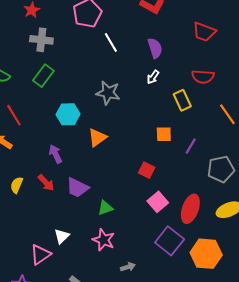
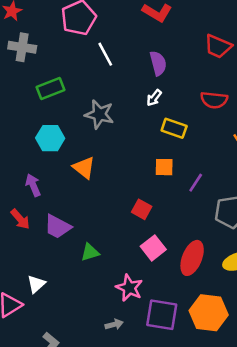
green rectangle: (43, 76) -> (50, 89), moved, turned 30
yellow rectangle: (182, 100) -> (174, 128), moved, turned -48
orange triangle: (97, 138) -> (84, 168), turned -48
pink star: (104, 240) -> (129, 288), moved
purple square: (170, 241) -> (162, 315), moved, turned -32

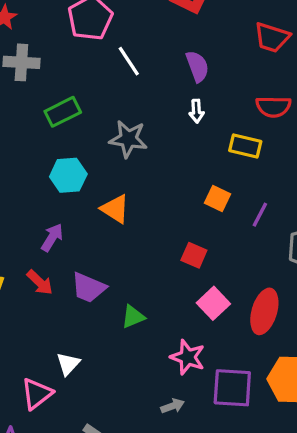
white arrow: (154, 98) -> (196, 111), turned -36
yellow rectangle: (174, 128) -> (245, 146), moved
orange square: (164, 167) -> (218, 199), turned 30
purple arrow: (33, 185) -> (52, 237), turned 60

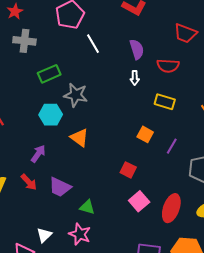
red semicircle: (273, 107) -> (168, 66), moved
gray star: (128, 139) -> (76, 95), moved
green triangle: (133, 317) -> (87, 207), turned 35
pink star: (188, 357) -> (80, 234), moved

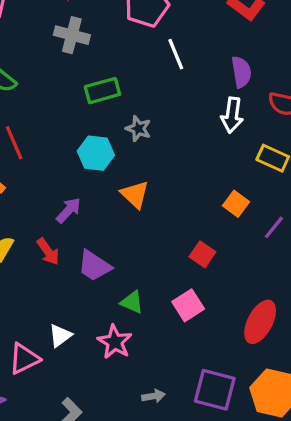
white arrow: (135, 78) -> (232, 115), size x1.5
gray star: (76, 95) -> (138, 129), size x0.7
pink square: (139, 201) -> (188, 305), moved

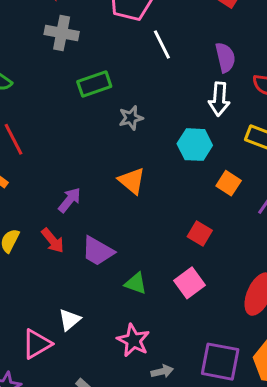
gray star: (138, 129) -> (131, 118), turned -30
cyan hexagon: (96, 153) -> (195, 145), moved
pink star: (115, 342) -> (133, 340), moved

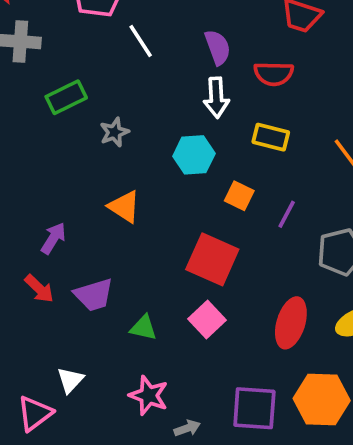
red square: (200, 233) -> (212, 259), size x1.8
purple trapezoid: (98, 251) -> (94, 295), turned -40

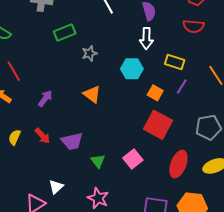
red semicircle: (274, 74) -> (194, 26), moved
purple line: (287, 214) -> (182, 86), moved
purple arrow: (53, 238) -> (45, 98), moved
red square: (212, 259) -> (158, 125), moved
green triangle: (143, 328) -> (98, 161), turned 35

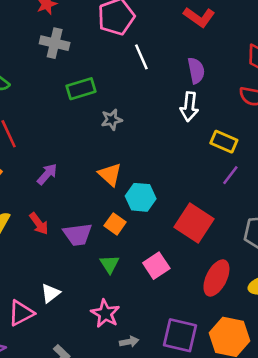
cyan hexagon: (132, 69) -> (141, 197), moved
orange square: (155, 93) -> (115, 224), moved

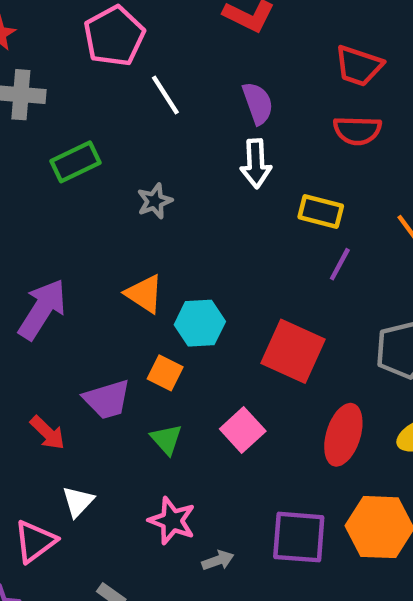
gray star: (112, 120) -> (155, 201), moved
purple arrow: (47, 174) -> (42, 309), size x1.6
red arrow: (39, 224) -> (48, 433), moved

